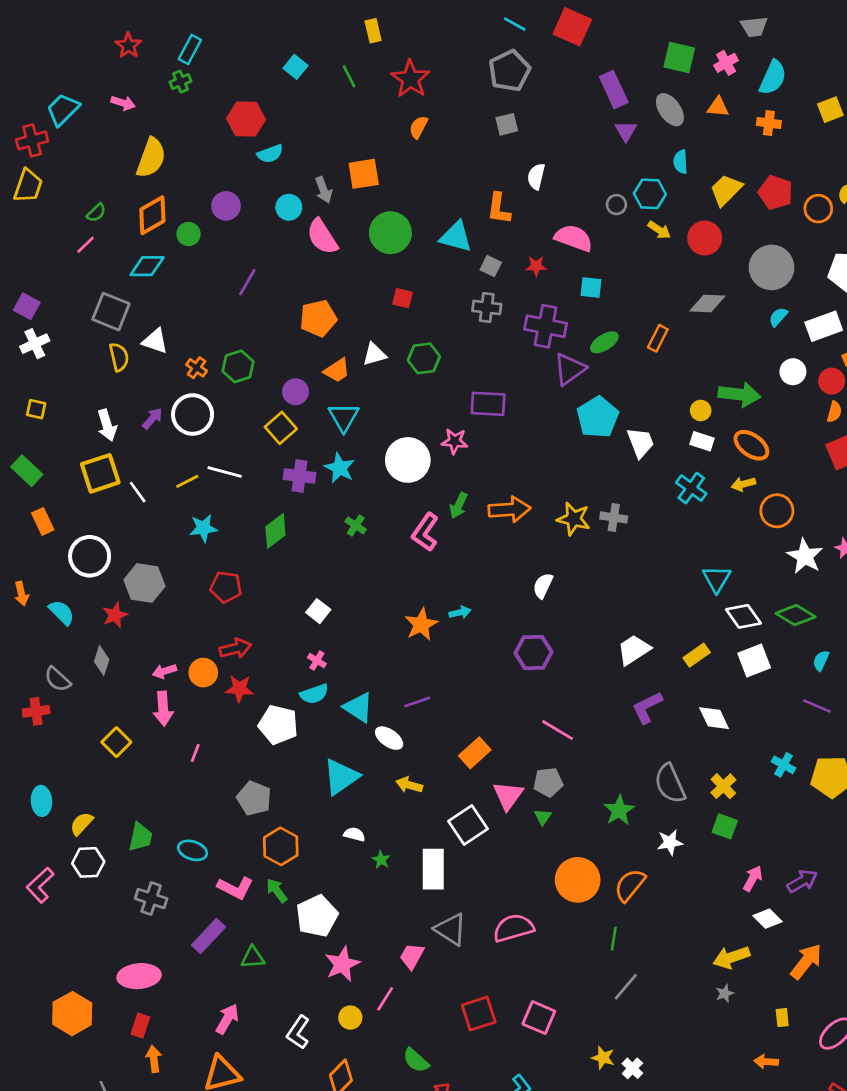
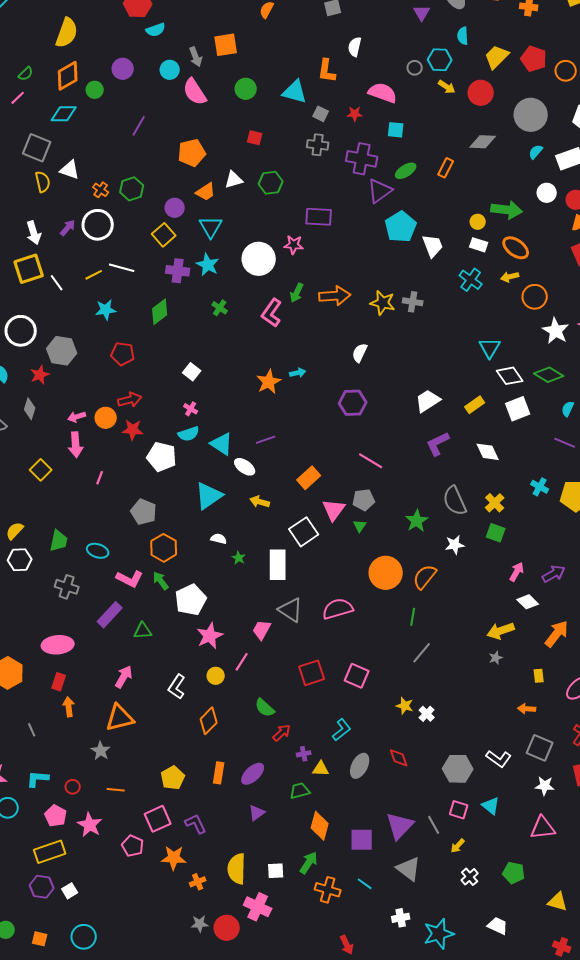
green circle: (390, 233) -> (246, 89), size x0.7

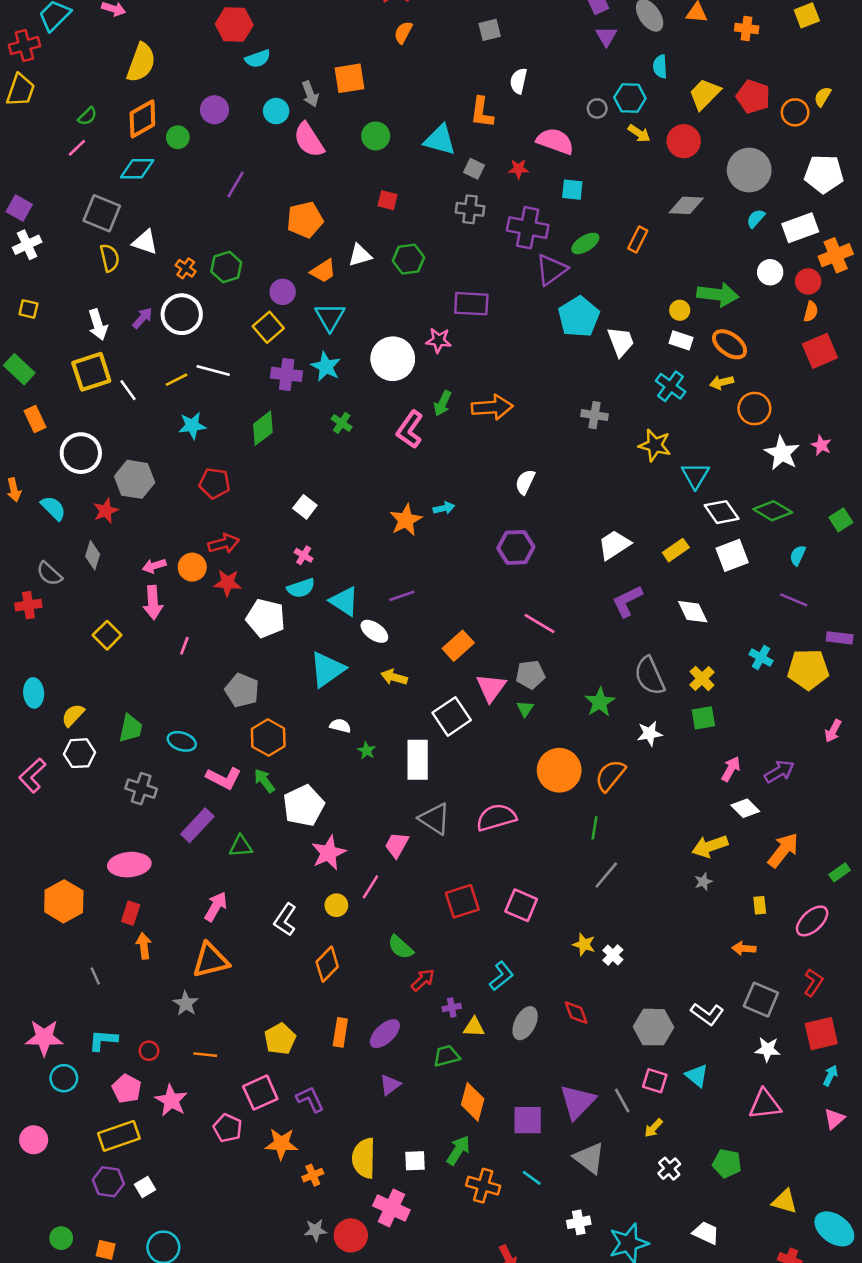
yellow star: (383, 303) -> (655, 445), moved
green square: (496, 533) -> (703, 718), turned -30

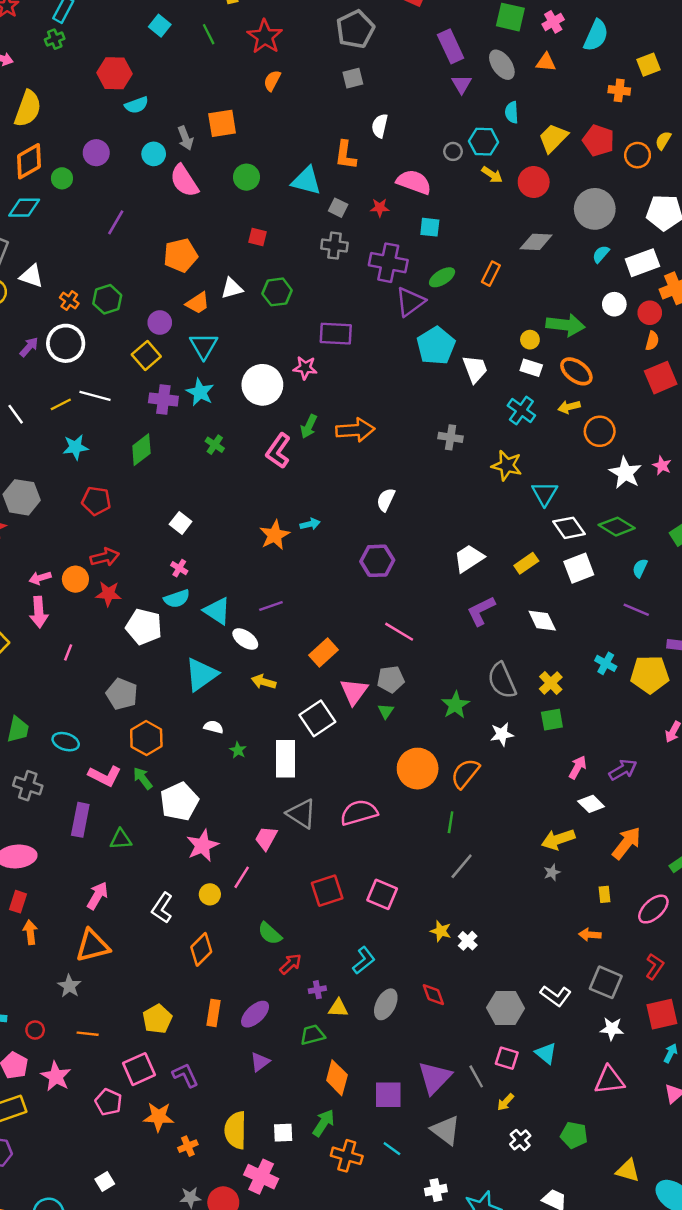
orange cross: (747, 28) -> (619, 90), moved
purple rectangle: (197, 825) -> (80, 820), turned -32
white square: (145, 1187) -> (105, 1182), moved

